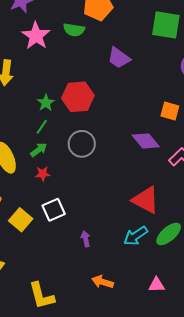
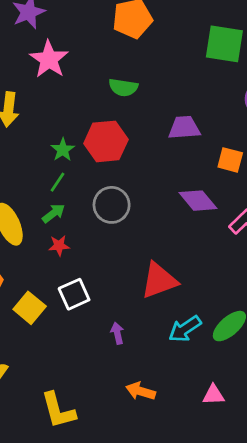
green semicircle: (74, 30) -> (123, 87), moved
purple trapezoid: (119, 58) -> (184, 128), moved, turned 140
red triangle: (146, 200) -> (159, 280), moved, turned -48

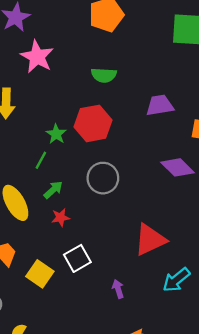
green line: (57, 182) -> (41, 160), moved

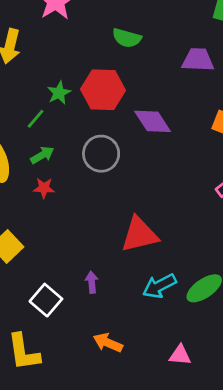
purple trapezoid: (160, 105) -> (198, 60), moved
purple diamond: (178, 167) -> (153, 121), moved
white square: (77, 258) -> (46, 300), moved, turned -32

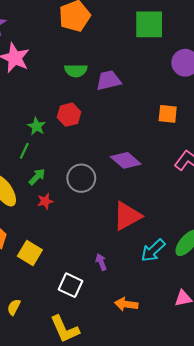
purple trapezoid: (198, 60) -> (109, 80), moved
red hexagon: (103, 90) -> (69, 115), size x0.7
purple diamond: (153, 121) -> (126, 160), moved
gray circle: (101, 154) -> (81, 178), moved

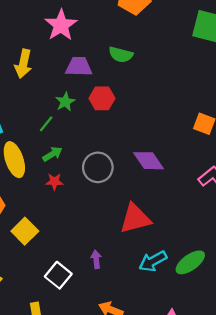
purple trapezoid: (109, 80) -> (79, 67), moved

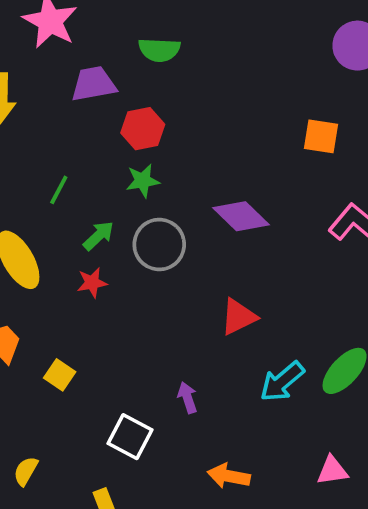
green star: (65, 102) -> (143, 181), moved, turned 30
green arrow: (52, 154) -> (99, 236), moved
red triangle: (135, 219) -> (238, 317), size x0.7
yellow square: (25, 231) -> (60, 375), size x0.7

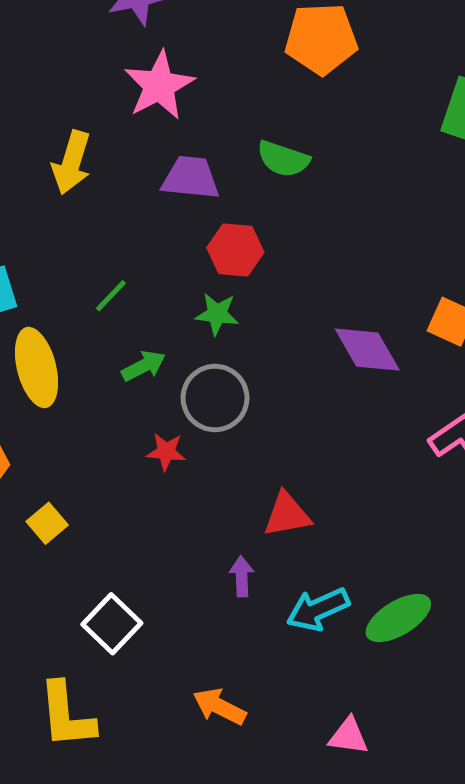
purple diamond: (241, 216) -> (367, 350), moved
red star: (92, 283) -> (166, 452), moved
purple arrow: (187, 398) -> (242, 576), moved

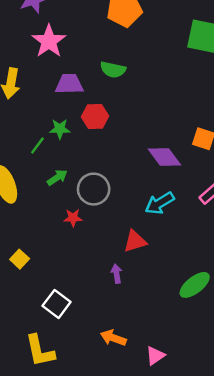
green star: (217, 314) -> (60, 129), moved
cyan arrow: (318, 609) -> (160, 203), moved
pink triangle: (348, 736) -> (155, 356), moved, turned -36

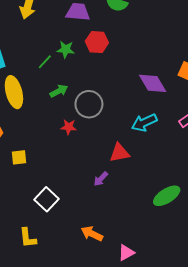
yellow square: (20, 259) -> (19, 157), turned 35
purple arrow: (117, 274) -> (101, 179), turned -133
yellow L-shape: (40, 351) -> (28, 238), size x0.7

